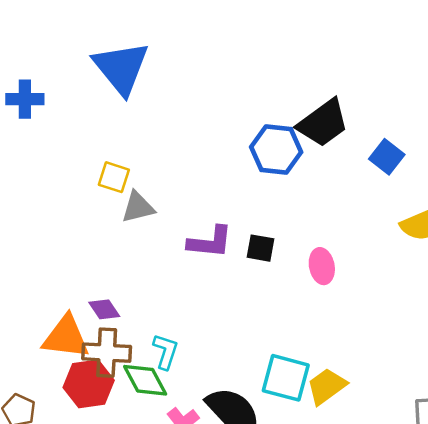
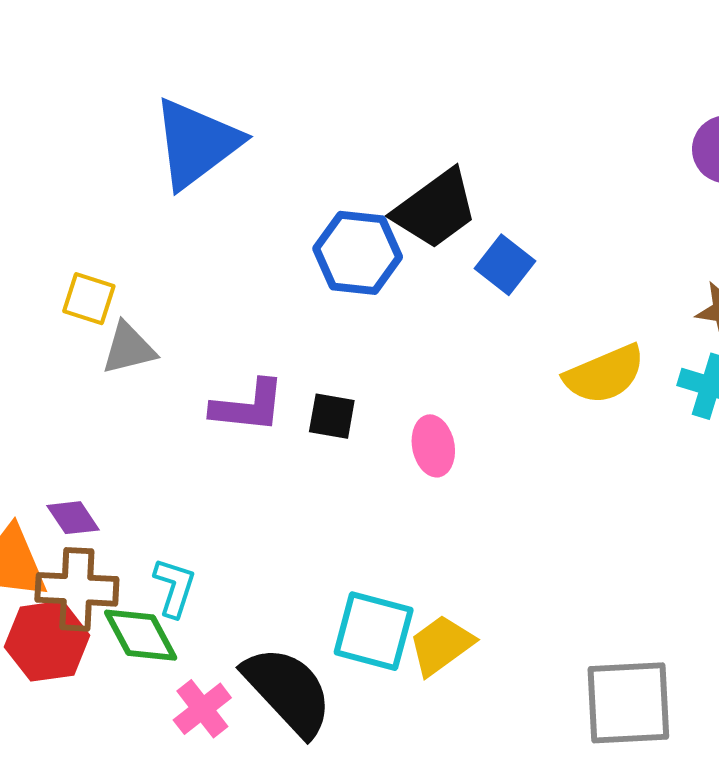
blue triangle: (121, 68) -> (196, 143), moved, turned 32
blue square: (387, 157) -> (505, 265), moved

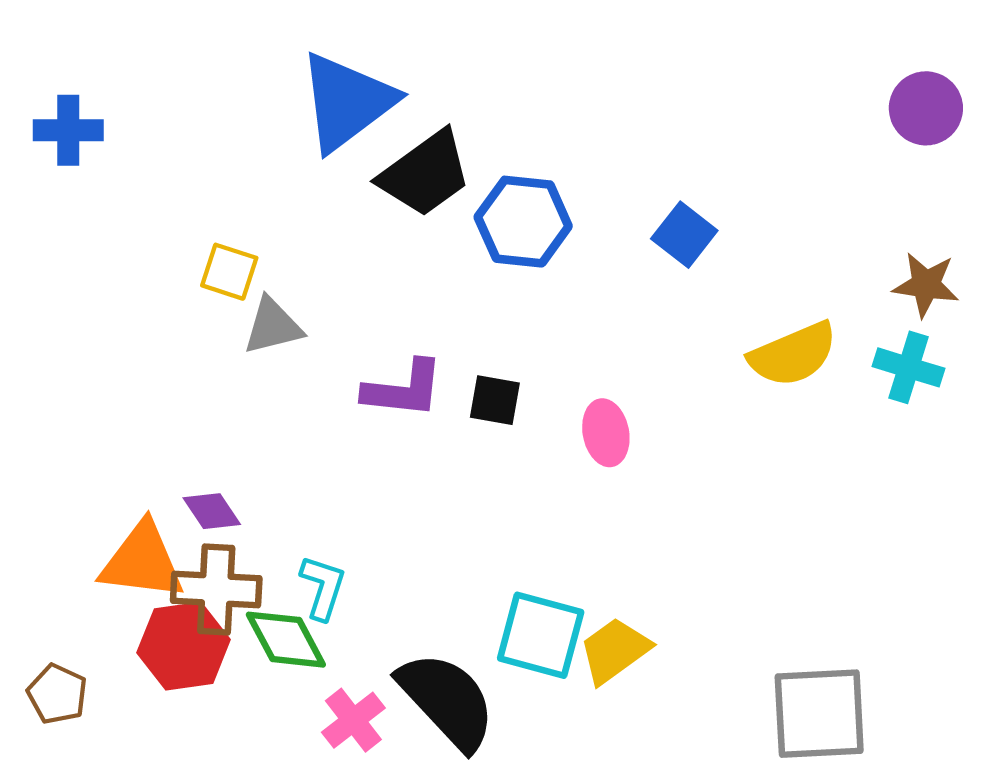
black trapezoid: (435, 209) -> (425, 174), moved

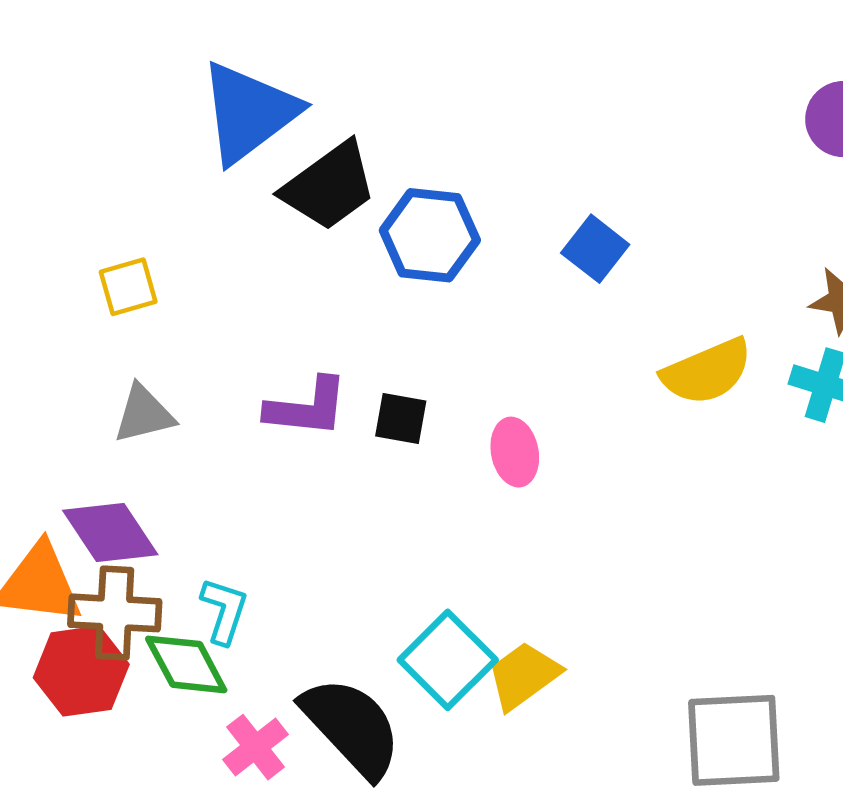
yellow square: (229, 272) -> (128, 287), turned -34
gray triangle: (273, 326) -> (144, 414), moved
purple diamond: (212, 511) -> (110, 533), size x1.6
cyan square: (541, 635) -> (448, 660), turned 30

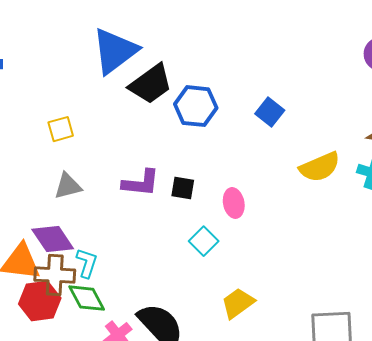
cyan L-shape: (224, 611) -> (87, 263), moved
cyan square: (448, 660) -> (204, 241), moved, size x0.7

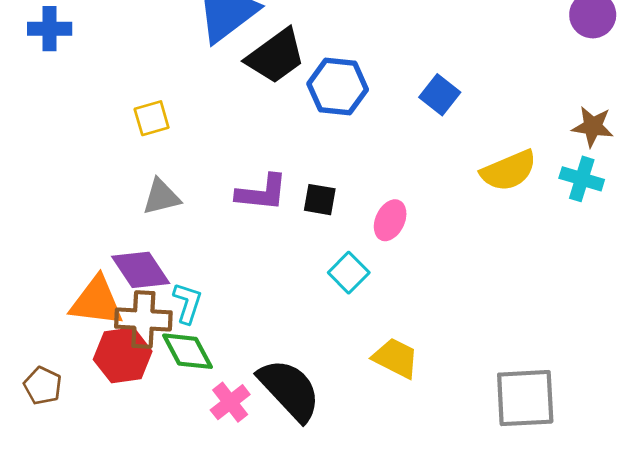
pink ellipse: (234, 203) -> (390, 220), turned 36
yellow trapezoid: (238, 303) -> (396, 358), turned 63

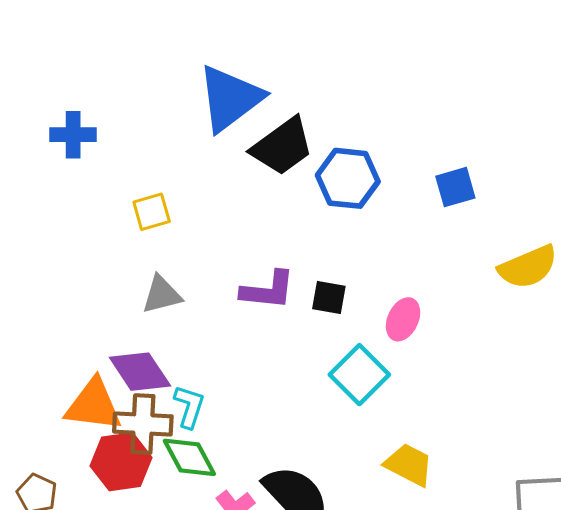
blue cross: (50, 29) -> (73, 135), moved
blue square: (440, 95) -> (455, 187), turned 36
cyan square: (349, 273) -> (359, 375), size x1.4

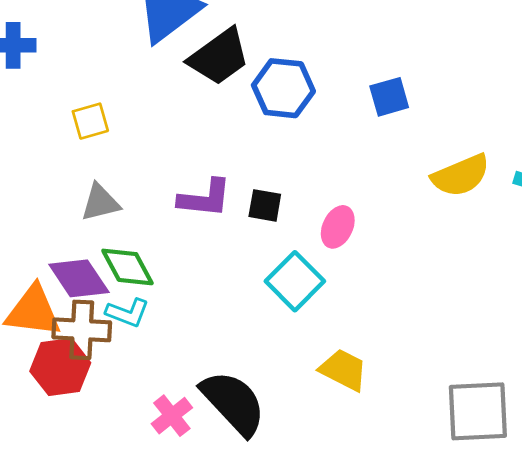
cyan L-shape: (189, 407) -> (128, 313), turned 93
green diamond: (189, 457) -> (128, 267), moved

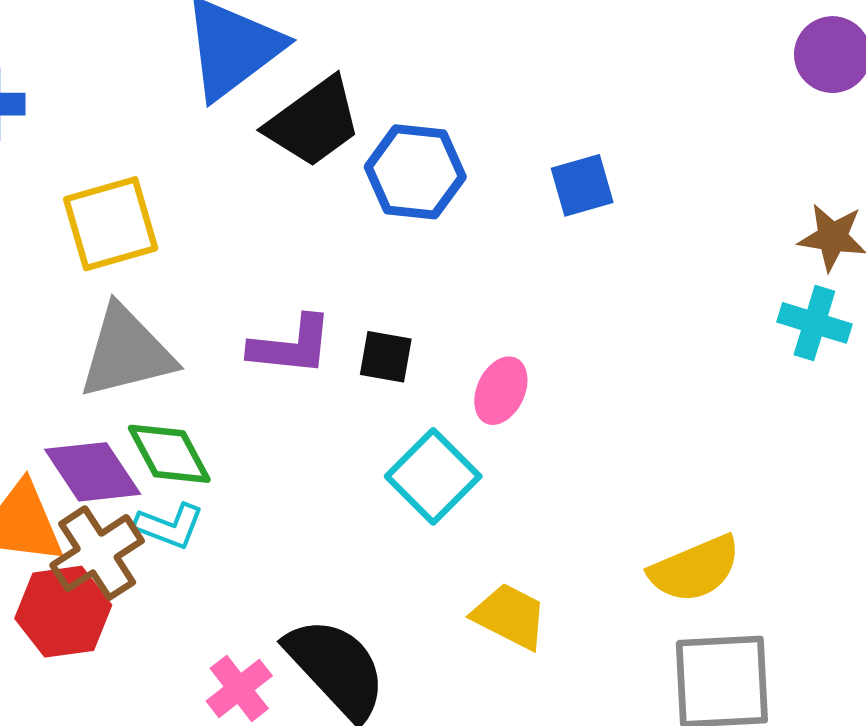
yellow square: (90, 121) -> (111, 224), size x1.6
yellow semicircle: (461, 175) -> (695, 569), moved
gray triangle: (100, 203) -> (126, 352), size x1.6
brown cross: (82, 330) -> (97, 553), turned -36

